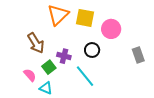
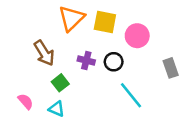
purple cross: (64, 56) -> (86, 60), moved
pink semicircle: (30, 75) -> (26, 101), moved
cyan line: (85, 76) -> (131, 95), moved

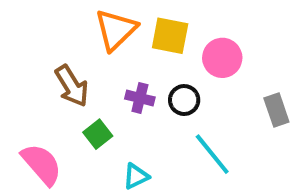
pink semicircle: (26, 101) -> (42, 164), size x1.6
cyan triangle: (57, 109) -> (136, 176), moved, turned -49

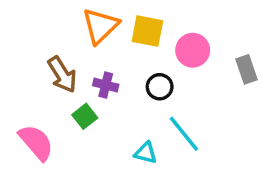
purple cross: (140, 98) -> (106, 85), moved
gray rectangle: (276, 110) -> (247, 69), moved
cyan triangle: (136, 176) -> (146, 153), moved, turned 40

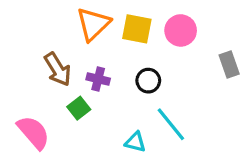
pink circle: (193, 50) -> (181, 30), moved

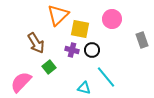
yellow square: (137, 29) -> (80, 29), moved
purple cross: (98, 79) -> (72, 50), moved
pink semicircle: (33, 132) -> (21, 82), turned -95

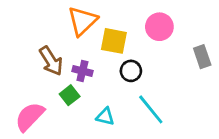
purple cross: (72, 50) -> (82, 71), moved
cyan triangle: (84, 88) -> (105, 117), moved

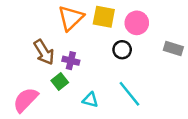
yellow square: (114, 41) -> (104, 17), moved
gray rectangle: (202, 57) -> (173, 49), turned -54
black circle: (131, 71) -> (122, 50), moved

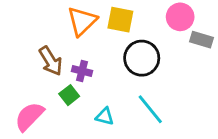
pink circle: (137, 23) -> (180, 17), moved
gray rectangle: (173, 49) -> (201, 40), moved
black circle: (122, 50) -> (142, 58), size x1.6

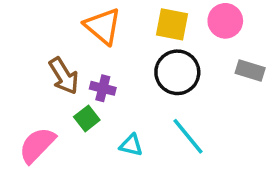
yellow square: (120, 20) -> (172, 24), moved
orange triangle: (82, 21) -> (103, 26), turned -36
gray rectangle: (201, 40) -> (250, 71), moved

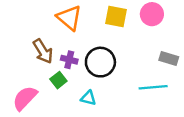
gray rectangle: (250, 71) -> (169, 58), moved
black circle: (177, 72) -> (100, 62), moved
cyan line: (188, 136) -> (153, 87), moved, turned -56

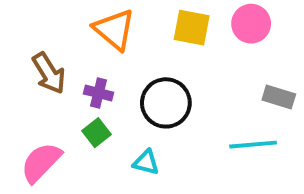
brown arrow: (43, 51) -> (49, 73), moved
purple cross: (69, 60) -> (98, 93), moved

